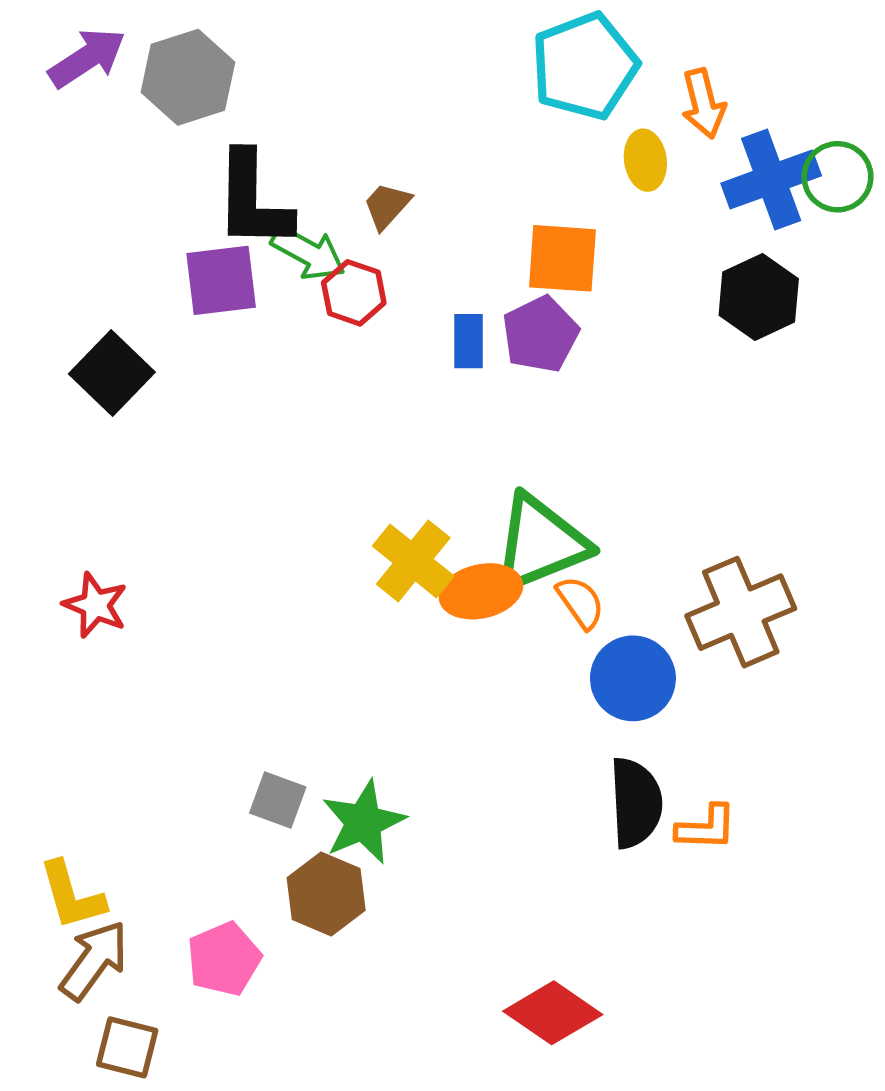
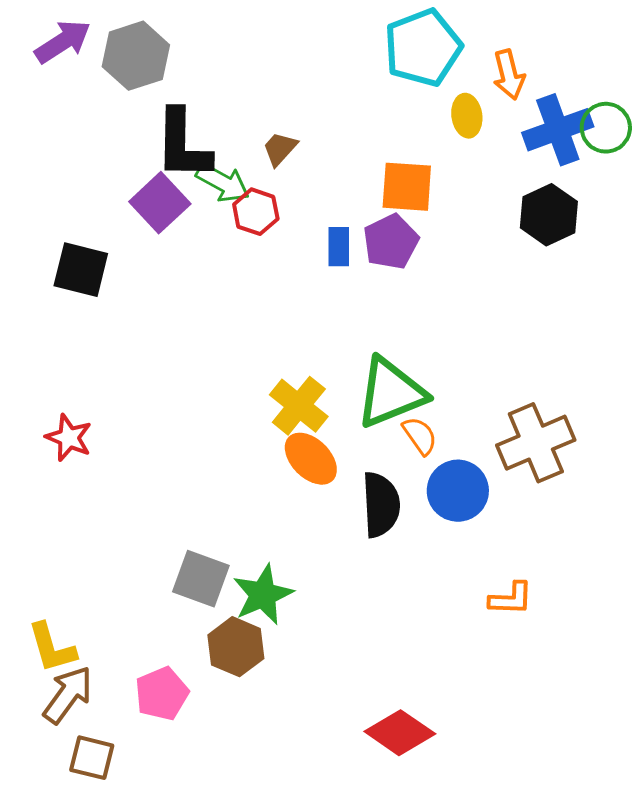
purple square: (221, 280) -> (160, 203), turned -36
black square: (112, 373) -> (81, 270), turned -30
orange ellipse: (481, 591) -> (311, 459), moved, turned 58
gray square: (278, 800) -> (201, 579), size x1.4
black semicircle: (636, 803) -> (381, 505), moved

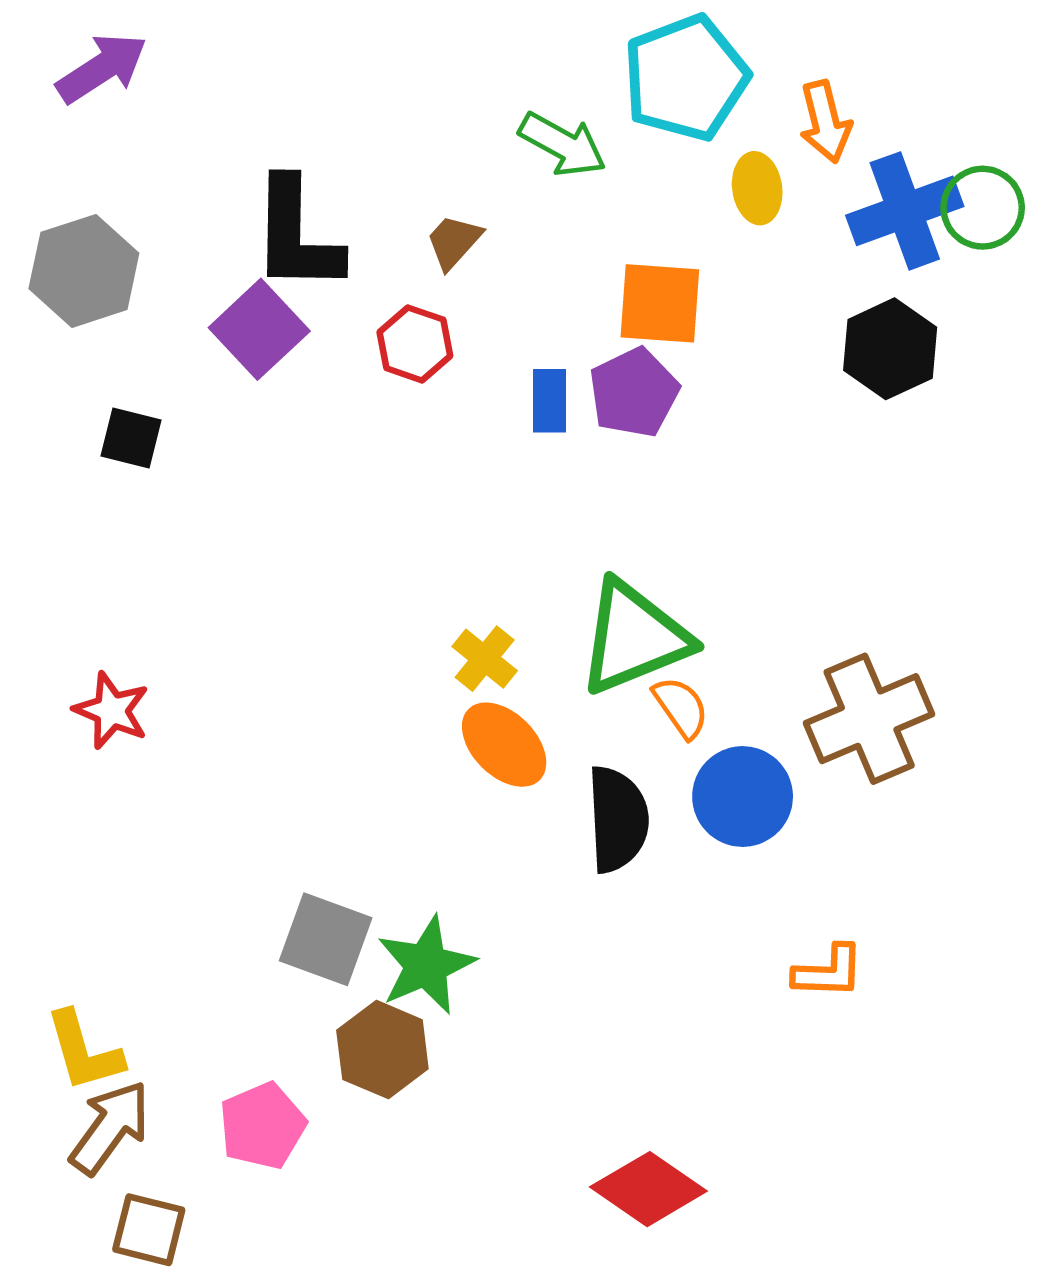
gray hexagon: (136, 56) -> (84, 271), moved
green arrow: (223, 183) -> (562, 144), moved
black square: (81, 270) -> (131, 438), size x0.7
yellow cross: (299, 406) -> (485, 659), size x0.7

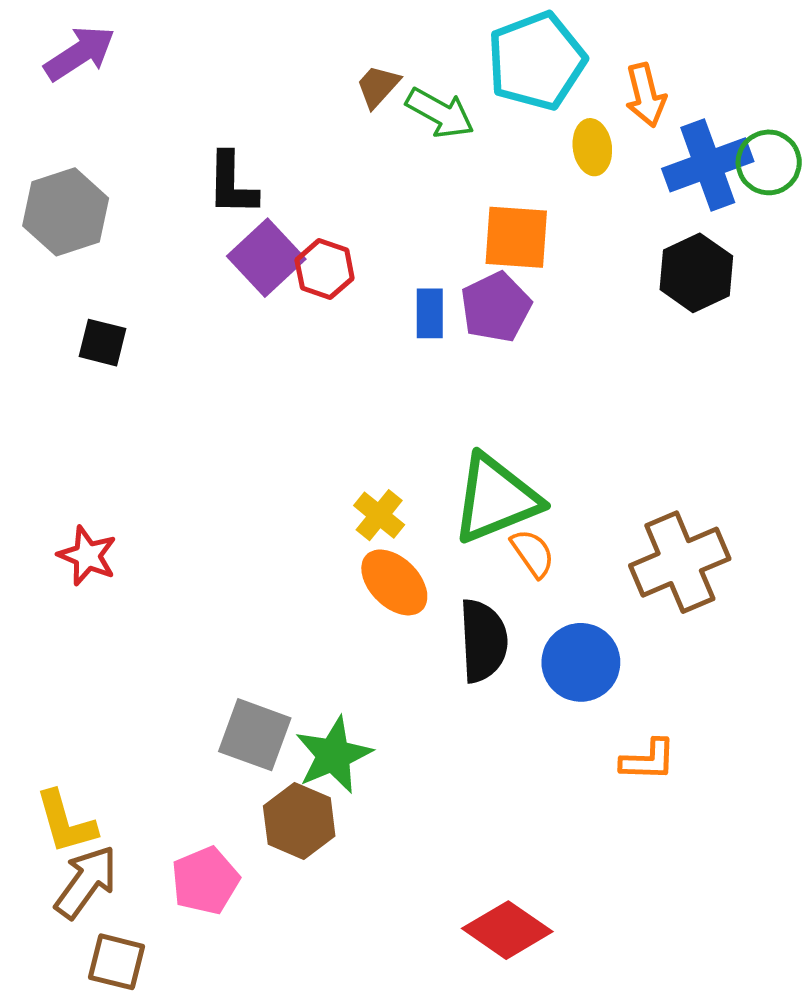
black L-shape: (296, 235) -> (232, 184), size x0.7
brown trapezoid: (454, 242) -> (378, 86), moved
purple square: (259, 329) -> (266, 258), moved
blue circle: (743, 797) -> (581, 662), moved

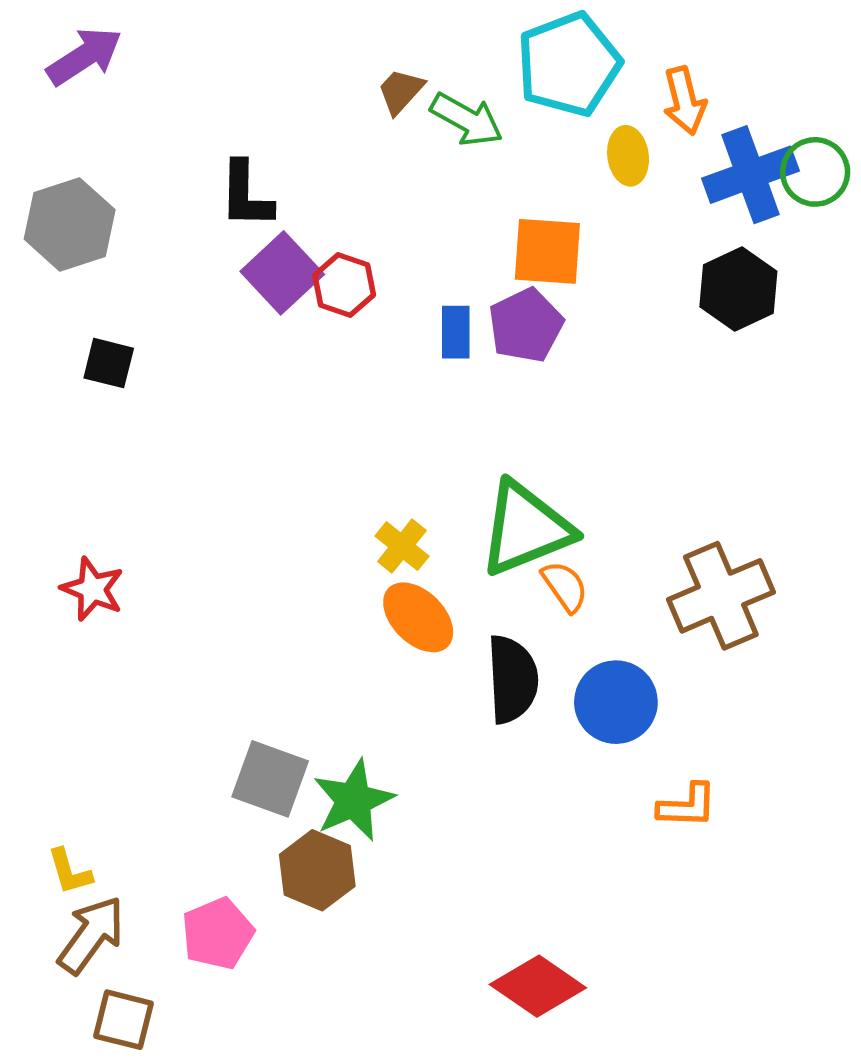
yellow L-shape: (66, 822) -> (70, 872), size x0.7

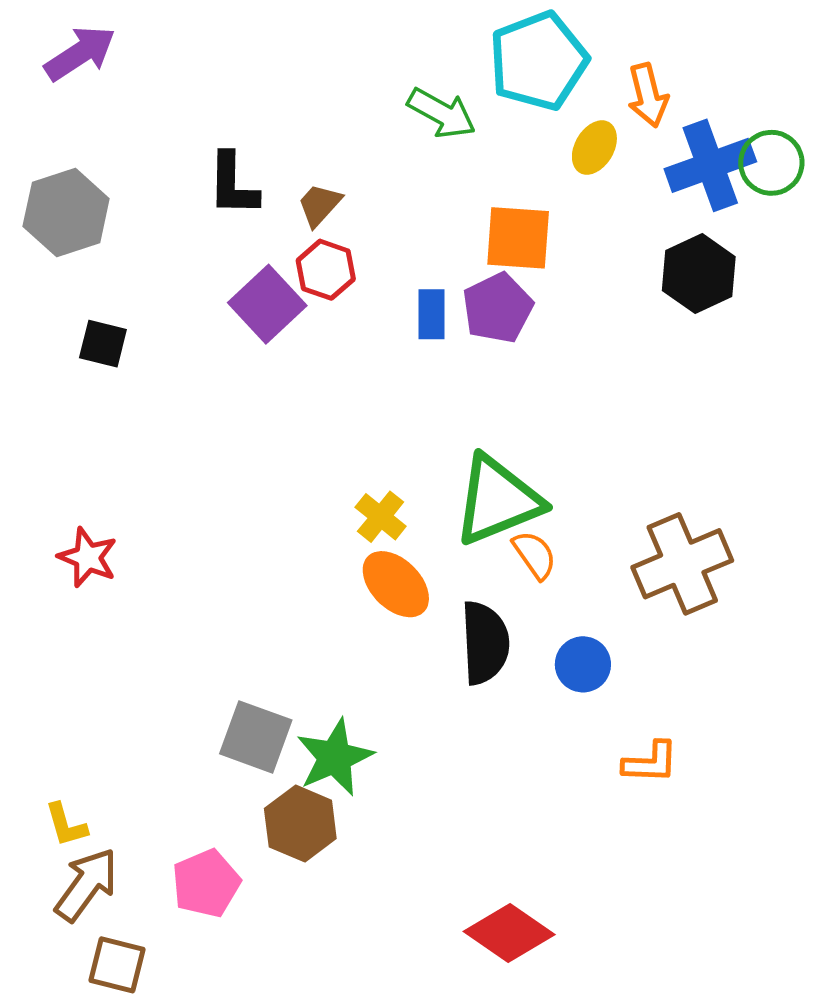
brown trapezoid: (401, 91) -> (319, 205), moved
yellow ellipse: (628, 156) -> (594, 148), turned 38
purple square: (282, 273) -> (267, 304), moved
blue circle: (616, 702) -> (583, 664), size x0.7

